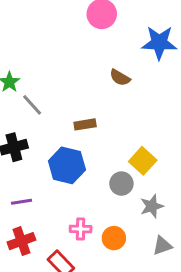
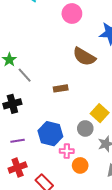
brown semicircle: (120, 78) -> (84, 57), size x1.6
blue hexagon: (67, 165) -> (50, 134), moved
pink cross: (81, 229) -> (67, 151), moved

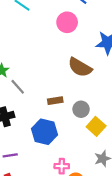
gray circle: (85, 128) -> (81, 109), moved
blue hexagon: (50, 134) -> (45, 132), moved

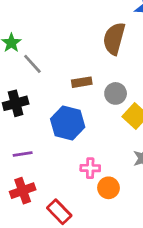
brown semicircle: (80, 67) -> (114, 39), turned 75

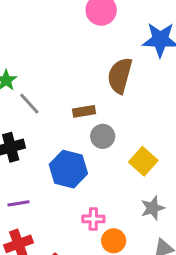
brown rectangle: (82, 82) -> (84, 111), moved
gray circle: (116, 93) -> (103, 136), moved

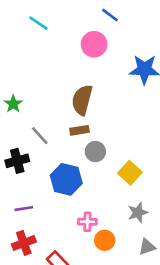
brown semicircle: (120, 76) -> (82, 100), moved
gray line: (29, 104) -> (40, 136), moved

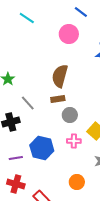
blue hexagon: (66, 179) -> (42, 148), moved
pink cross: (87, 222) -> (74, 141), moved
red cross: (24, 243) -> (16, 184), turned 36

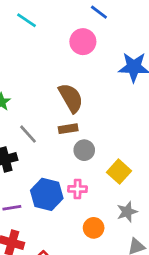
brown semicircle: (60, 76) -> (71, 98), turned 135
pink cross: (74, 141) -> (78, 189), moved
orange circle: (77, 182) -> (94, 228), moved

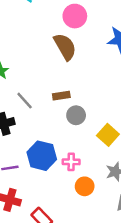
brown semicircle: (71, 98) -> (65, 47), moved
pink cross: (78, 189) -> (71, 162), moved

